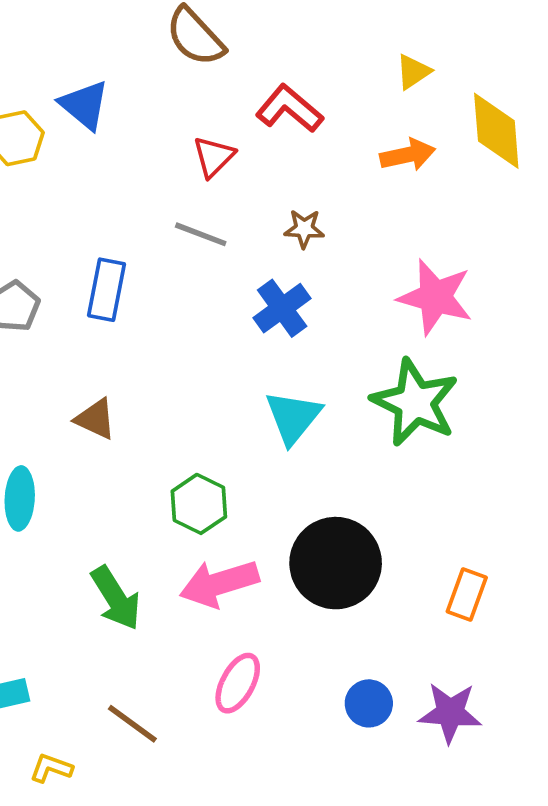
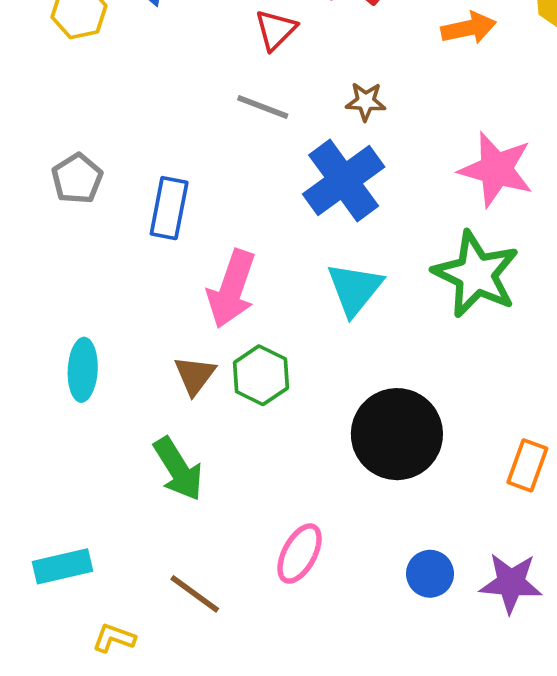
blue rectangle: (107, 290) -> (169, 208), moved
blue cross: (282, 308) -> (344, 180), size x1.4
brown triangle: (95, 419) -> (195, 375), moved, turned 42
pink arrow: (219, 583) -> (232, 289), moved, turned -54

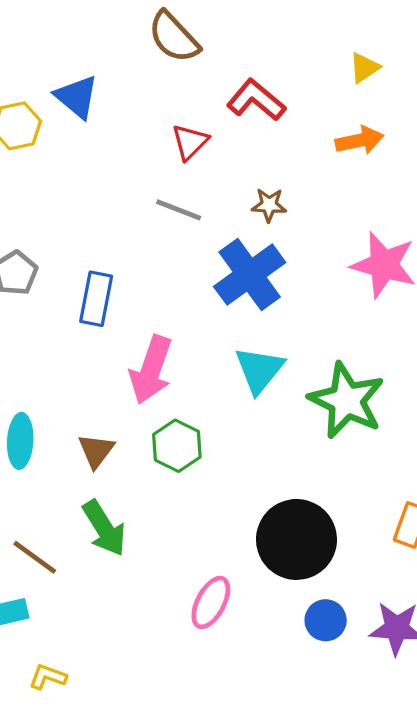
green star: (476, 274) -> (347, 401), moved
brown triangle: (195, 375) -> (96, 451), moved
black circle: (397, 434) -> (296, 539), moved
brown line: (195, 594) -> (35, 557), moved

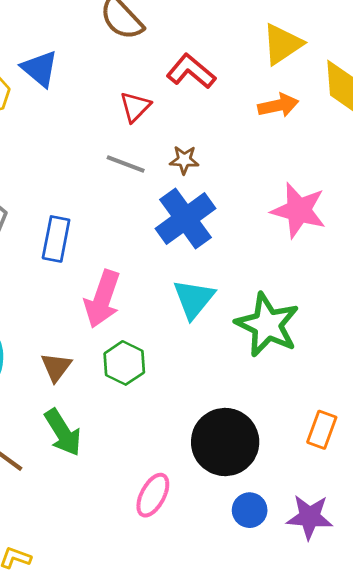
yellow triangle: (364, 68) -> (282, 44), size x1.6
brown star: (269, 205) -> (184, 160), moved

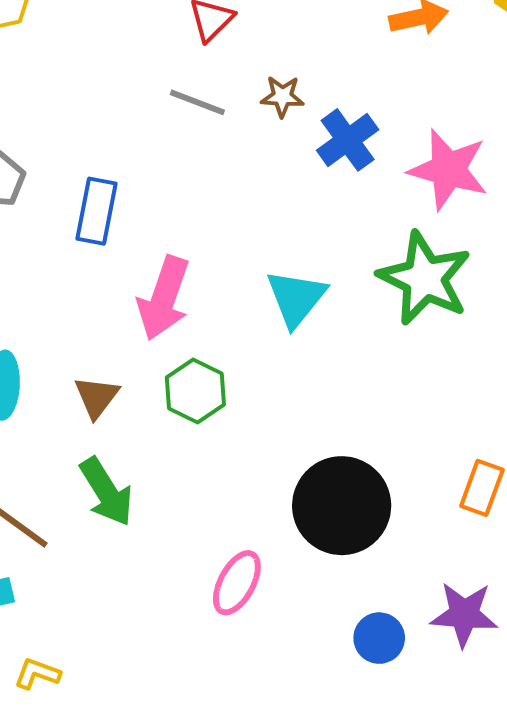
blue cross: (186, 219) -> (348, 140), moved, size x0.7
green star: (267, 325) -> (425, 278), moved
blue circle: (250, 510) -> (379, 638), moved

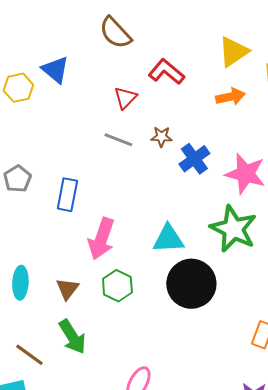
cyan triangle: (296, 298) -> (168, 239), turned 48
black circle: (342, 506) -> (191, 284), moved

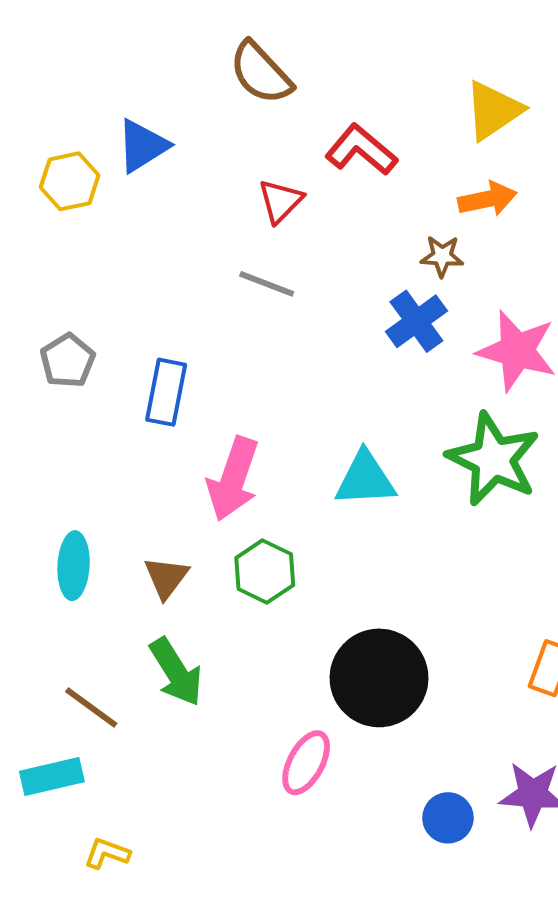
blue triangle: (55, 70) -> (143, 146), turned 48
brown star: (161, 137) -> (442, 256), moved
black circle: (191, 284) -> (379, 678), moved

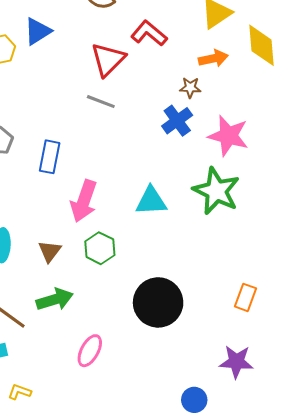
red triangle: (280, 201) -> (108, 59), size x1.5
green arrow: (176, 672) -> (55, 299), turned -75
pink ellipse: (306, 763) -> (90, 351), moved
blue circle: (448, 818) -> (194, 400), moved

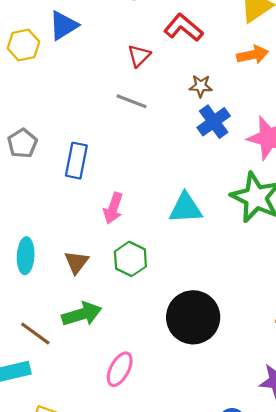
red triangle: (108, 59) -> (139, 56), size x0.6
brown star: (190, 88) -> (201, 86), moved
pink arrow: (84, 201) -> (113, 208), size x0.7

